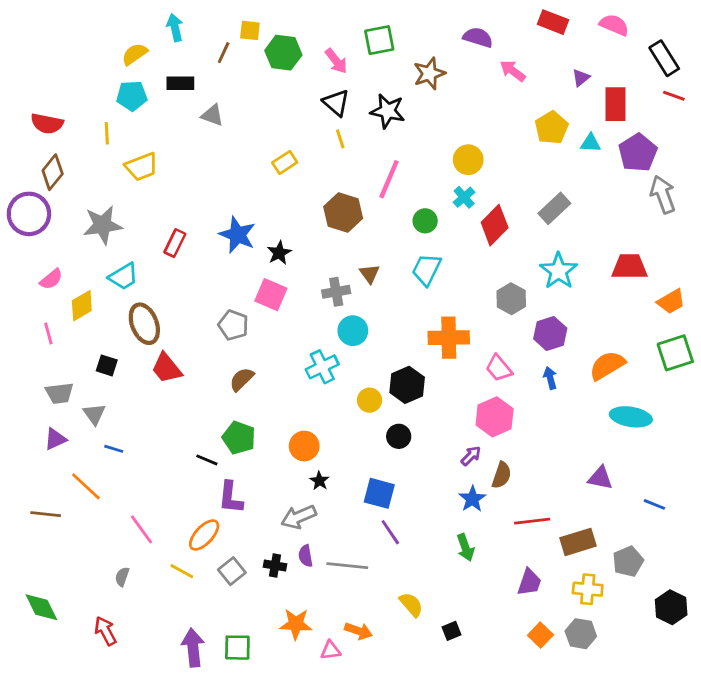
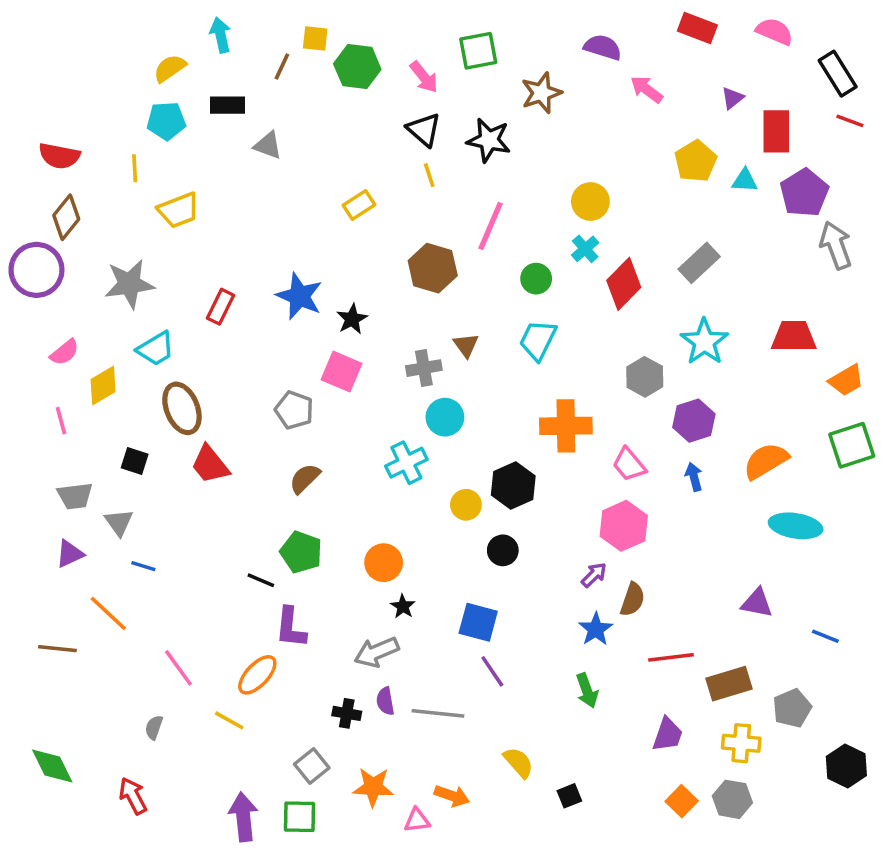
gray square: (232, 571) -> (312, 766), moved

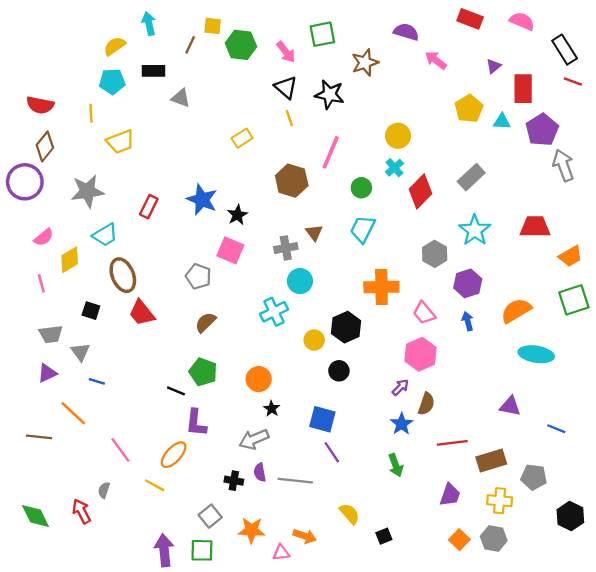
gray pentagon: (792, 708) -> (534, 477), turned 30
red arrow: (133, 796) -> (81, 511), moved

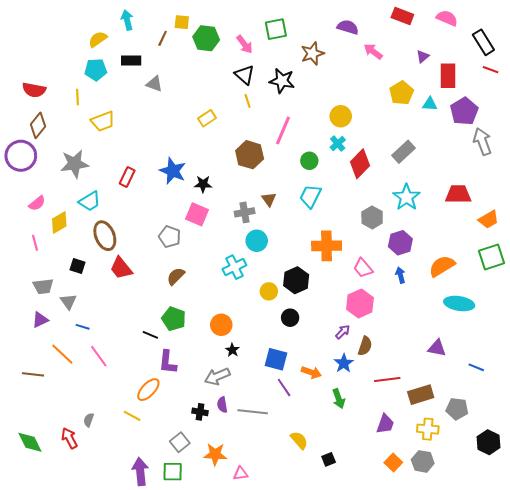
black star: (237, 215) -> (203, 184), turned 30
pink line: (120, 450) -> (99, 356), moved
orange arrow: (305, 536) -> (311, 372), moved

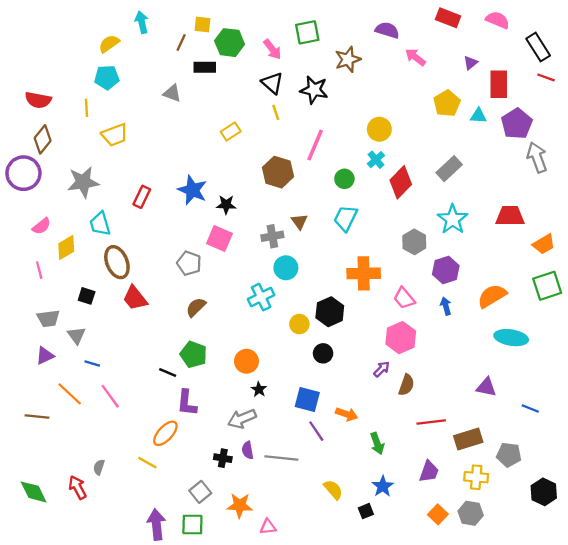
black rectangle: (131, 61) -> (205, 67), moved
cyan trapezoid: (90, 201) -> (100, 224), turned 105
blue star: (344, 363) -> (383, 486), moved

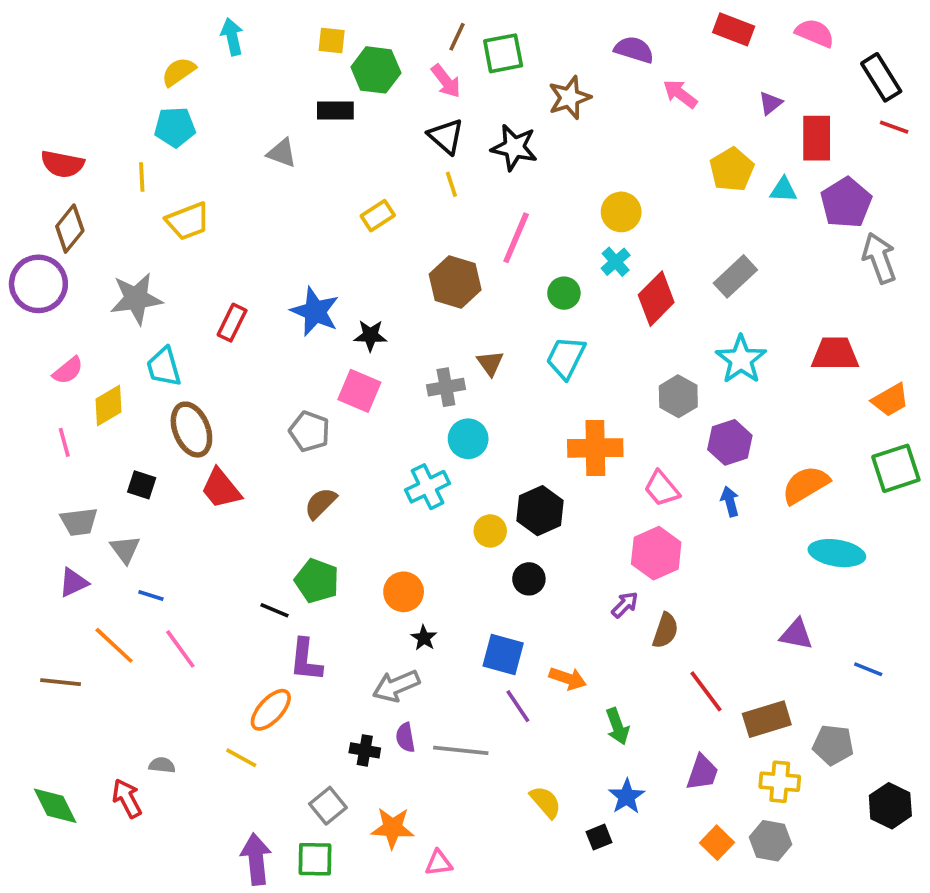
brown line: (181, 43) -> (457, 37), moved
red line: (431, 422) -> (706, 691), turned 60
gray semicircle: (99, 467) -> (162, 765), turned 77

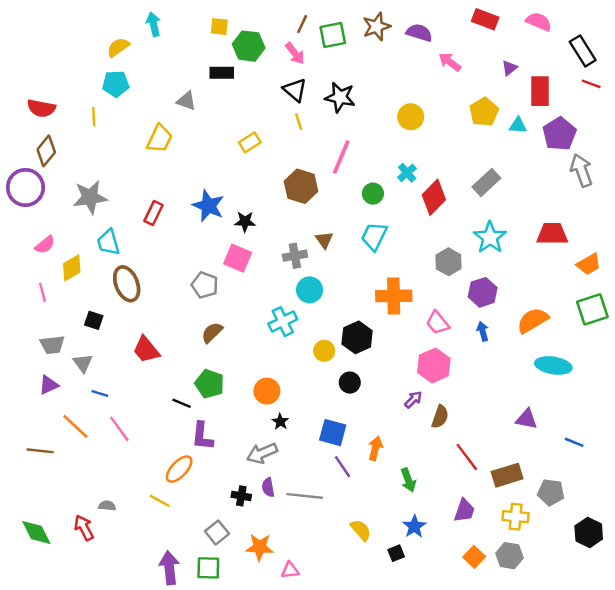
brown star: (569, 98) -> (377, 27), moved
yellow circle: (621, 212) -> (411, 117), moved
yellow trapezoid: (188, 221) -> (160, 139), moved, turned -44
red trapezoid: (221, 489) -> (146, 350), moved
orange arrow: (568, 678) -> (375, 448), turned -95

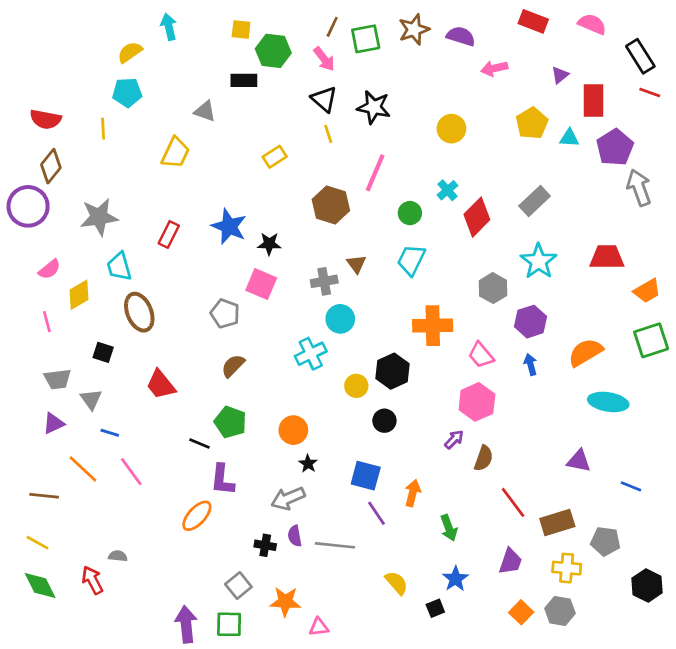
pink arrow: (450, 62) -> (494, 68), turned -50
yellow line: (160, 501) -> (37, 543), moved

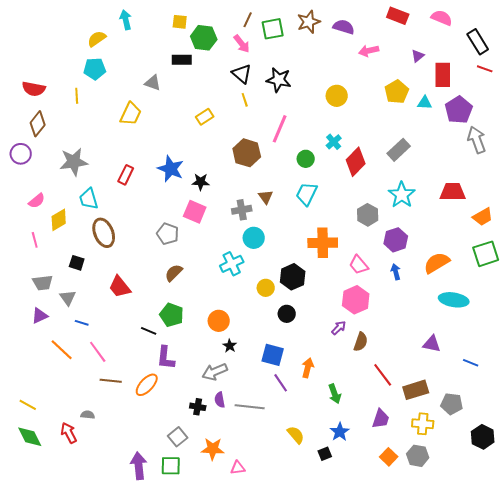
purple circle: (28, 206) -> (21, 154), size x0.7
brown line: (44, 496) -> (111, 381), moved

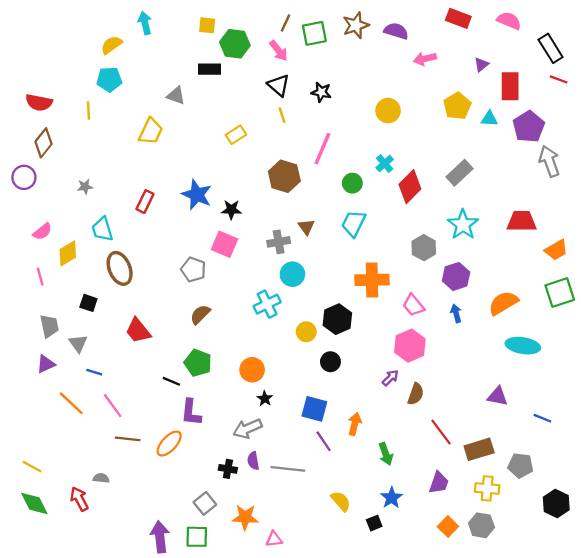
black star: (279, 80) -> (321, 92), size x0.7
gray star: (74, 162) -> (85, 187), size x0.5
gray trapezoid: (43, 283) -> (49, 326), turned -95

